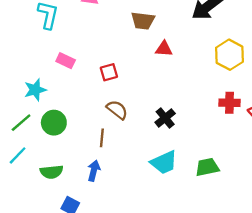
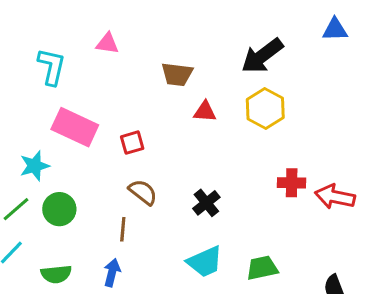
yellow hexagon: (229, 55) -> (265, 108), moved
pink rectangle: (66, 61) -> (75, 127), size x1.8

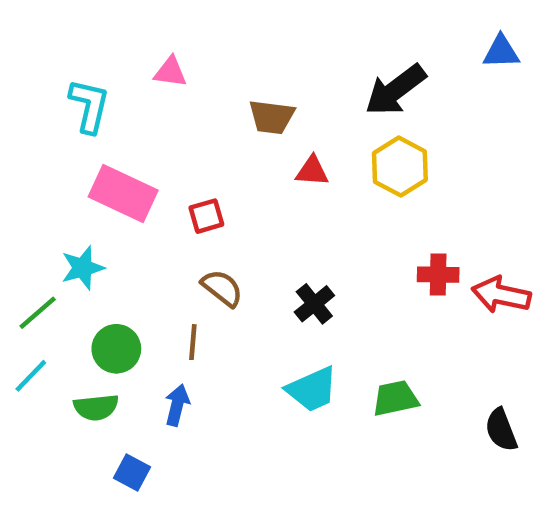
cyan star: (35, 166) -> (83, 268), moved
green circle: (59, 209) -> (116, 349), moved

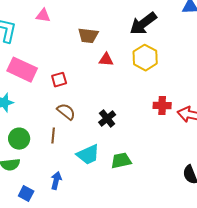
cyan trapezoid: (312, 389) -> (88, 155), moved
green trapezoid: (395, 398) -> (121, 161), moved
blue arrow: (177, 405) -> (56, 181), moved

